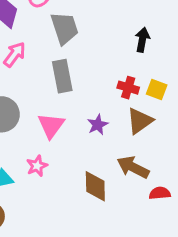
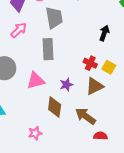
pink triangle: (51, 126) -> (36, 81), turned 30
pink star: (37, 166) -> (35, 133), moved
brown diamond: (95, 186) -> (55, 107), moved

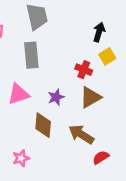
yellow square: (109, 67) -> (107, 56), moved, turned 32
red semicircle: (100, 136) -> (101, 157), turned -32

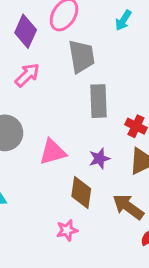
gray rectangle: (31, 55) -> (99, 101), moved
pink star: (21, 158) -> (67, 230), moved

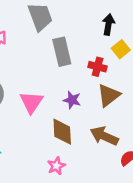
pink triangle: (53, 152) -> (31, 102), turned -30
purple star: (99, 158) -> (72, 100), turned -30

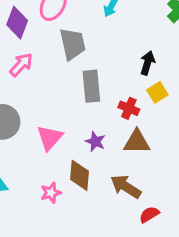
brown triangle: (109, 95) -> (137, 142), turned 30
pink star: (56, 166) -> (51, 193), moved

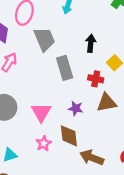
black arrow: (147, 63) -> (91, 43), moved
brown arrow: (126, 187) -> (92, 158), moved
pink star: (51, 193) -> (44, 143), moved

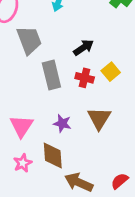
black arrow: (91, 43) -> (84, 47), turned 48
red cross: (96, 79) -> (85, 78), moved
brown triangle: (106, 103) -> (99, 118), turned -50

